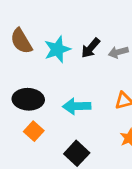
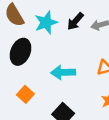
black ellipse: (28, 99) -> (20, 52), moved, turned -70

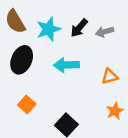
cyan arrow: (63, 72) -> (66, 65), moved

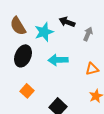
black arrow: (79, 28) -> (67, 22), moved, turned 70
gray arrow: (105, 32) -> (88, 34), turned 128

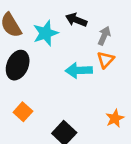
cyan arrow: (58, 60) -> (79, 70), moved
orange triangle: (92, 69) -> (105, 60), moved, turned -32

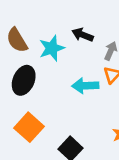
orange square: (23, 112) -> (29, 127), size x1.5

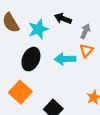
black ellipse: (24, 80) -> (31, 59), moved

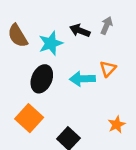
gray arrow: (85, 31) -> (106, 26), moved

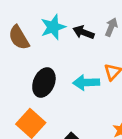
cyan star: (51, 43) -> (53, 27), moved

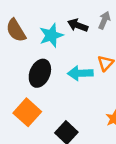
cyan star: (53, 27) -> (51, 35), moved

